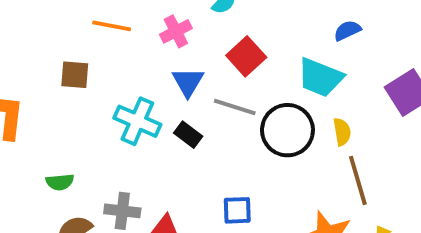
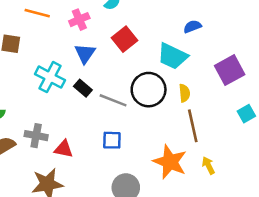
gray line: (235, 107) -> (113, 100), moved

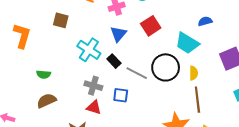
gray cross: (36, 136) -> (93, 86), moved
blue square: (112, 140) -> (121, 95), moved

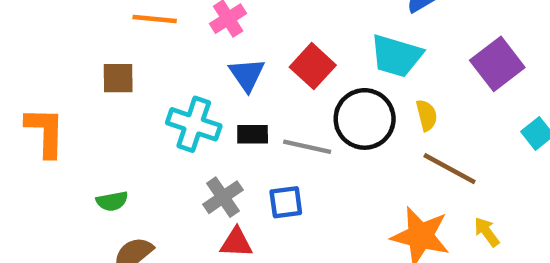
red square: (151, 26) -> (313, 66), moved
black rectangle: (114, 61) -> (253, 134), turned -32
gray cross: (93, 86) -> (223, 197), turned -36
brown line: (197, 100) -> (450, 169), turned -40

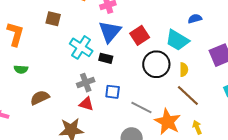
blue triangle: (247, 75) -> (110, 32), size x1.4
gray line: (307, 147) -> (141, 107), moved
green semicircle: (112, 201) -> (21, 69), moved

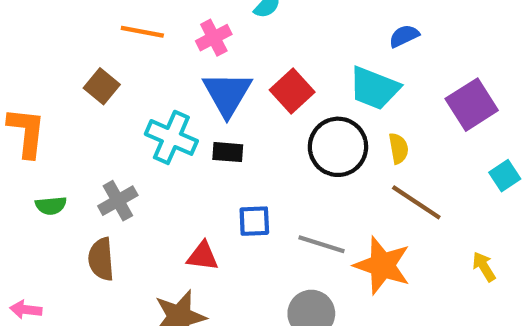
brown square: (53, 19) -> (102, 86), turned 35
gray cross: (86, 83) -> (118, 201), moved
brown semicircle: (40, 98) -> (101, 259), turned -60
yellow arrow: (197, 127) -> (484, 267), moved

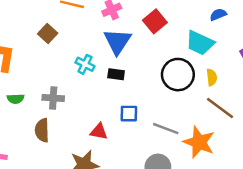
red square: (292, 91) -> (155, 21), moved
cyan cross: (171, 137) -> (85, 64), size x0.7
gray cross: (118, 201) -> (53, 98), turned 30

